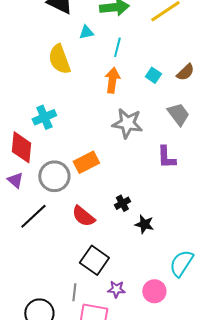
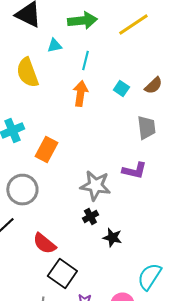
gray trapezoid: (178, 114) -> (146, 128), turned 30
gray star: (127, 123) -> (95, 186), moved
purple L-shape: (166, 157) -> (134, 171), turned -75
orange rectangle: (86, 162) -> (46, 150), moved, turned -35
red semicircle: (83, 216) -> (44, 244), moved

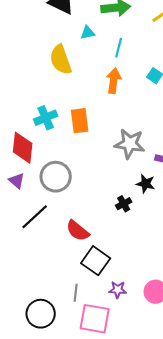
orange rectangle: (46, 150) -> (80, 121), moved, turned -35
gray star: (95, 186) -> (130, 144), moved
black star: (112, 238) -> (146, 184), moved

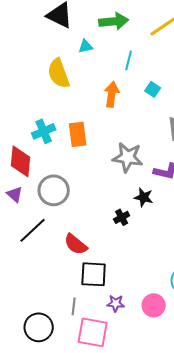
cyan line: (119, 48) -> (129, 60), moved
black square: (96, 261) -> (94, 274), turned -32

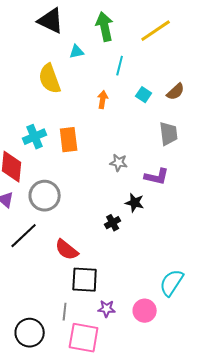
green arrow: (114, 21) -> (105, 27), turned -96
orange arrow: (112, 94) -> (103, 100), size x0.7
gray star: (128, 157) -> (119, 163), size x0.6

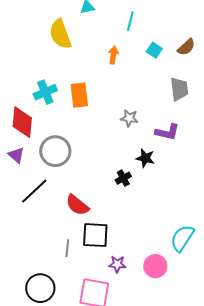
gray line: (65, 312) -> (67, 248), moved

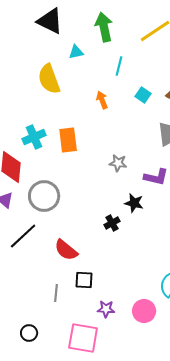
orange arrow: (113, 55) -> (102, 100), turned -30
black square: (95, 235) -> (84, 280), size x0.7
black circle: (40, 288) -> (29, 333), size x0.6

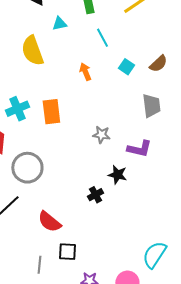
cyan line: (119, 66) -> (102, 38), turned -42

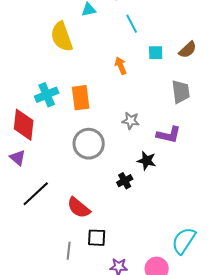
cyan square: (126, 67) -> (156, 53), turned -35
orange arrow: (85, 72) -> (121, 66), moved
gray circle: (27, 168) -> (89, 144), moved

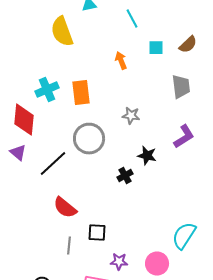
purple L-shape: (169, 135) -> (184, 137), moved, turned -45
black line: (36, 194) -> (53, 164), moved
red semicircle: (79, 208) -> (65, 208), moved

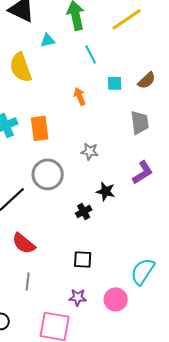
black square: (97, 233) -> (83, 259), moved

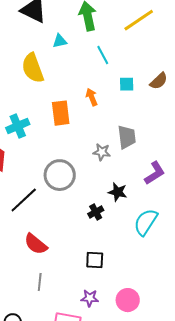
gray trapezoid: (140, 122) -> (127, 137), moved
orange rectangle: (40, 128) -> (61, 113), moved
cyan semicircle: (143, 271) -> (146, 222), moved

